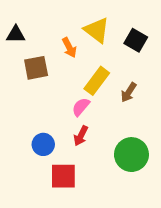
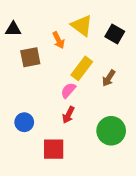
blue circle: (43, 144) -> (24, 122), moved

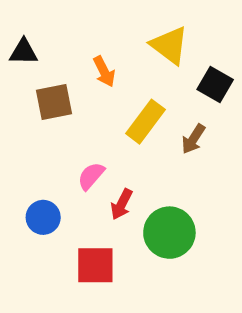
yellow triangle: (82, 26) -> (169, 45), moved
black square: (115, 34) -> (215, 85), moved
pink semicircle: (68, 90) -> (91, 176), moved
green circle: (111, 131) -> (169, 233), moved

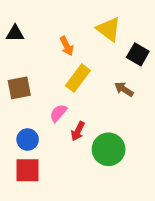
brown square: (54, 102) -> (19, 88), moved
yellow rectangle: (145, 122) -> (78, 78), moved
brown arrow: (193, 139) -> (124, 89), turned 90
red square: (95, 265) -> (28, 170), moved

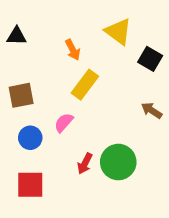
brown arrow: (124, 89) -> (152, 110), moved
red arrow: (78, 131) -> (85, 164), moved
blue circle: (28, 140) -> (30, 138), moved

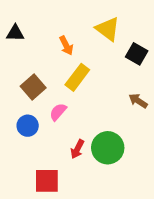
brown square: (21, 95) -> (33, 87), moved, turned -30
red square: (30, 185) -> (47, 181), moved

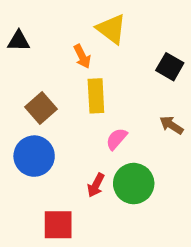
yellow triangle: (108, 29) -> (111, 29), moved
yellow rectangle: (77, 77) -> (96, 96), turned -40
pink semicircle: (58, 112) -> (117, 139), moved
blue circle: (28, 126) -> (34, 156), size x1.5

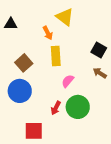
black square: (170, 67) -> (99, 50), moved

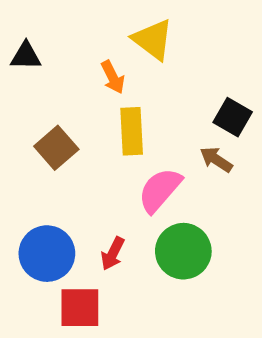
brown arrow: (100, 73) -> (216, 159), moved
pink semicircle: (68, 81) -> (160, 190), size x1.5
blue circle: (20, 91) -> (47, 254), moved
red arrow: (56, 108) -> (113, 254), moved

